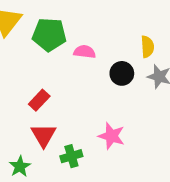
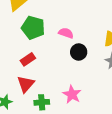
green pentagon: (49, 35) -> (33, 28), moved
black circle: (122, 73) -> (79, 52), moved

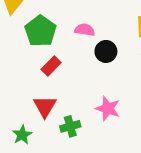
green pentagon: (33, 28) -> (40, 31), turned 30
red rectangle: (28, 59) -> (51, 66), moved

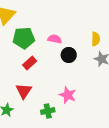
green pentagon: (40, 31) -> (24, 38), turned 30
green cross: (70, 126) -> (48, 111), moved

